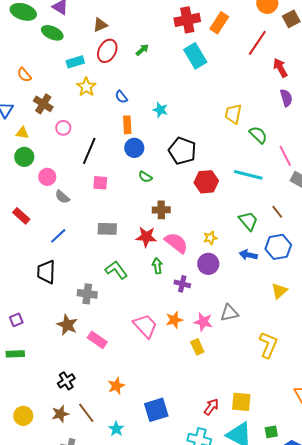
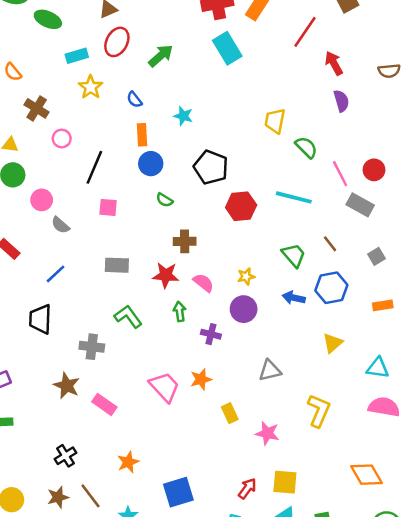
green arrow: (142, 50) -> (161, 56), moved, size x1.5
pink semicircle: (176, 243) -> (203, 283), size x0.7
pink star: (203, 322) -> (267, 433), moved

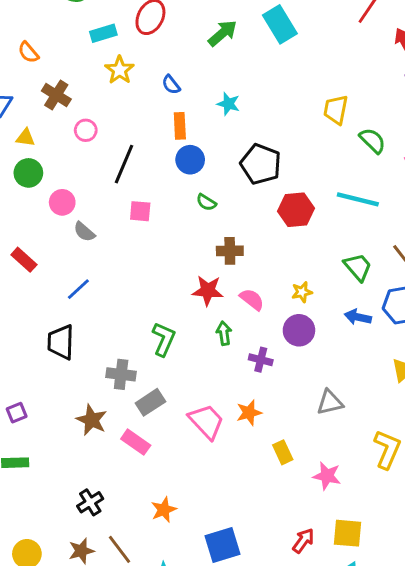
green arrow: (161, 56) -> (223, 33), moved
gray rectangle: (117, 265) -> (150, 402), moved, turned -35
green L-shape: (128, 317) -> (164, 339), turned 60

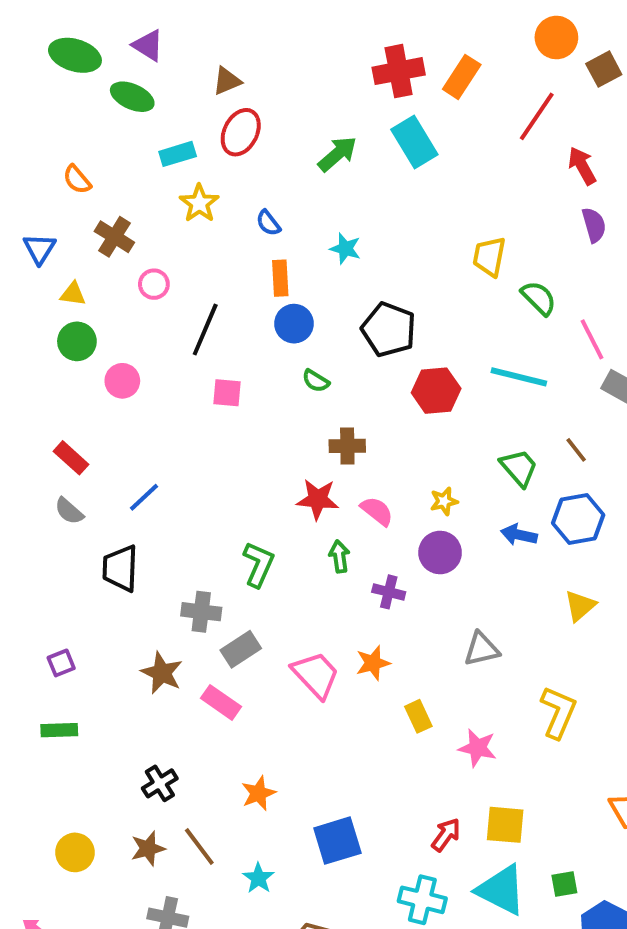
gray semicircle: (84, 232) -> (69, 511), moved

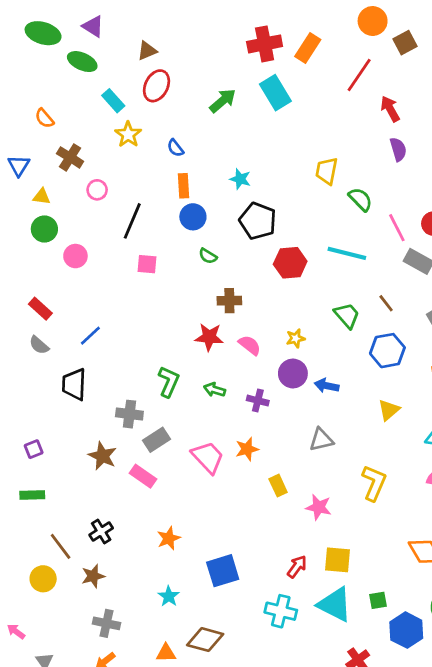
cyan rectangle: (178, 154) -> (113, 101), turned 65
cyan star: (345, 249) -> (240, 179), moved
blue arrow: (519, 535) -> (327, 386), moved
green arrow: (339, 556) -> (215, 390), moved, turned -65
brown line: (199, 847) -> (61, 546), moved

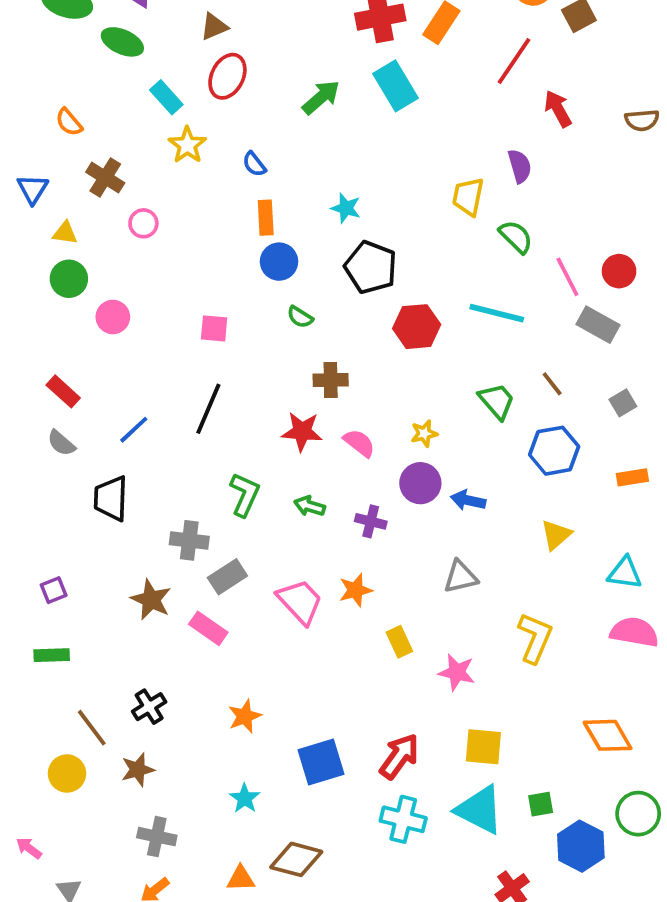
purple semicircle: (398, 149) -> (520, 166), moved
black line: (132, 221) -> (208, 409), moved
red arrow: (297, 567) -> (399, 756), moved, size x1.4

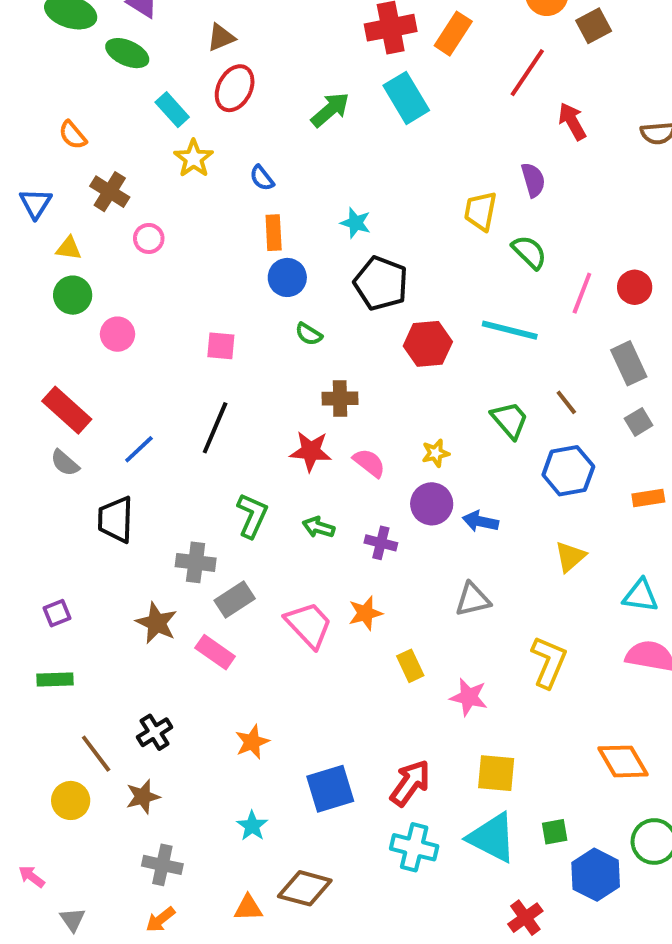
pink line: (567, 277) -> (582, 293), turned 48
gray rectangle: (598, 325) -> (629, 363), moved, turned 36
red rectangle: (63, 391) -> (67, 410), size x1.4

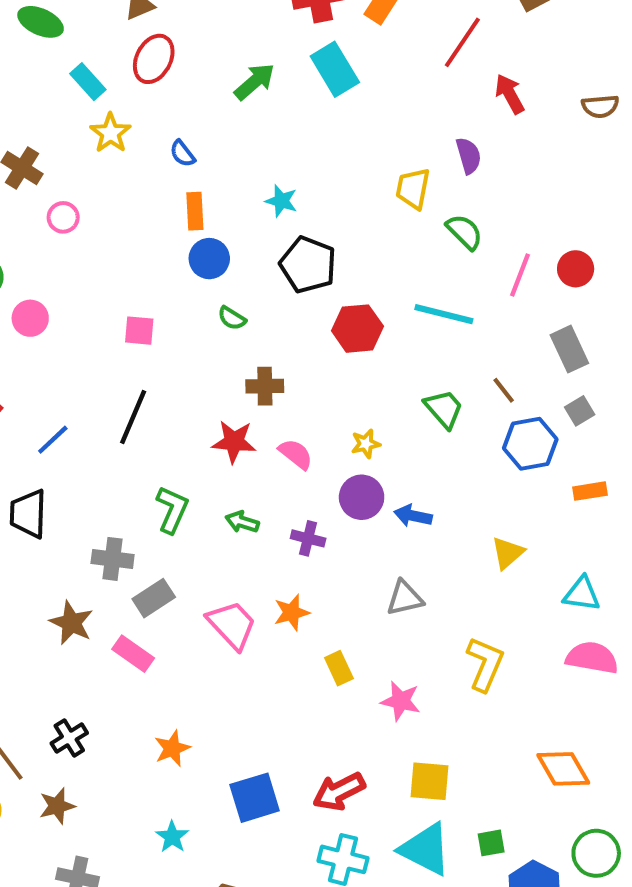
blue hexagon: (568, 471) -> (530, 444), moved
red arrow: (410, 783) -> (339, 792), turned -153

